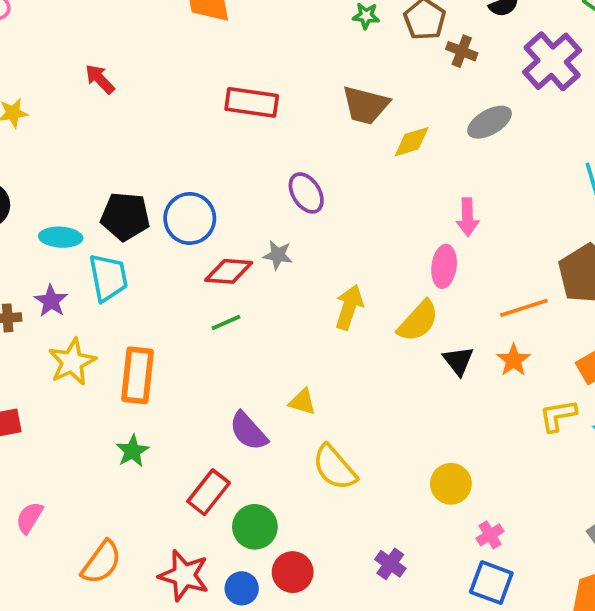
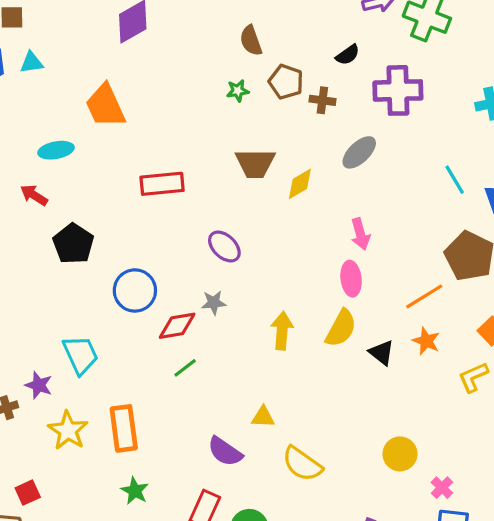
purple cross: (552, 61) -> (398, 90), turned -36
black pentagon: (125, 216) -> (73, 244), moved, turned -30
cyan ellipse: (61, 237) -> (56, 150), moved

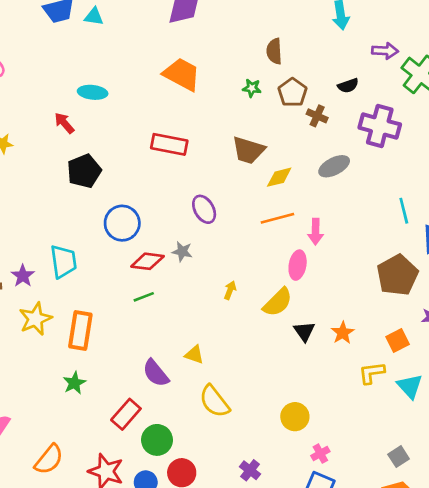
orange trapezoid: (105, 106) -> (182, 74), moved, turned 126
orange line: (424, 296) -> (277, 218), moved
yellow arrow: (282, 331) -> (230, 290), size x0.6

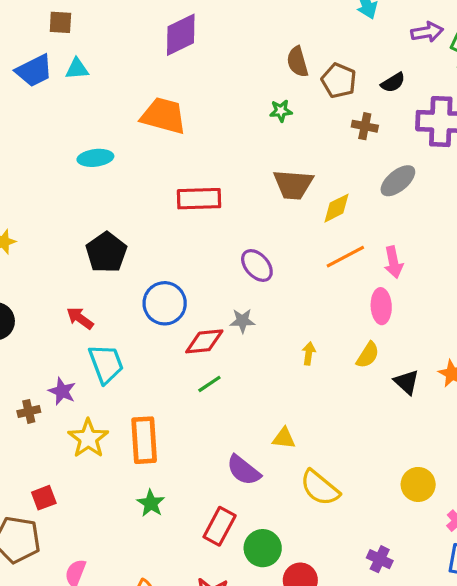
orange trapezoid: (182, 74) -> (164, 116), moved
brown pentagon: (292, 92) -> (339, 81), moved
red arrow: (64, 123) -> (80, 318), moved
yellow semicircle: (278, 302) -> (368, 355), size x0.7

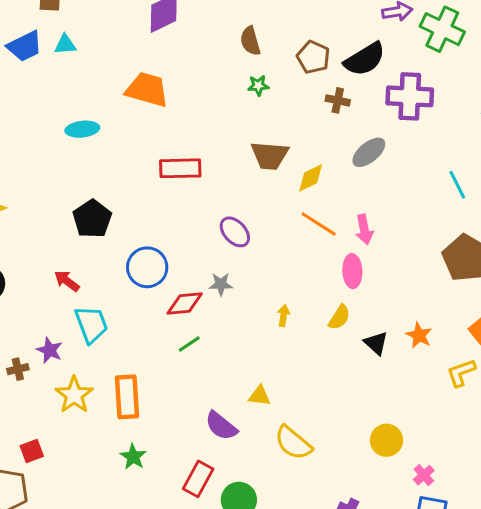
brown semicircle: (297, 62) -> (250, 41), moved
black semicircle: (393, 83) -> (365, 59), size x1.8
orange line: (345, 257) -> (319, 224), turned 60

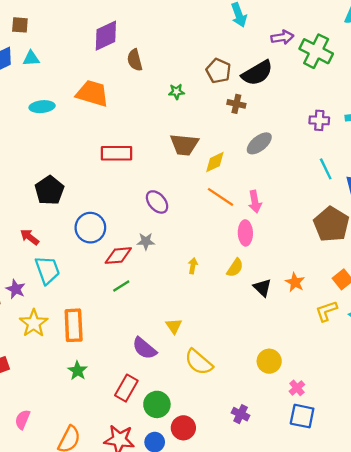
brown semicircle: (250, 41) -> (135, 60), moved
purple cross: (410, 96) -> (319, 120), moved, size x0.6
cyan ellipse: (82, 129) -> (42, 107), moved
yellow triangle: (260, 396) -> (174, 326), turned 48

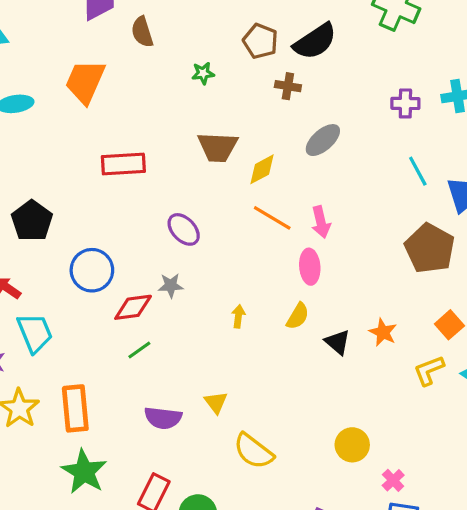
orange trapezoid: (92, 93) -> (85, 82), turned -80
purple semicircle: (144, 348) -> (163, 418), moved, turned -30
green star: (78, 371) -> (84, 472), size x1.6

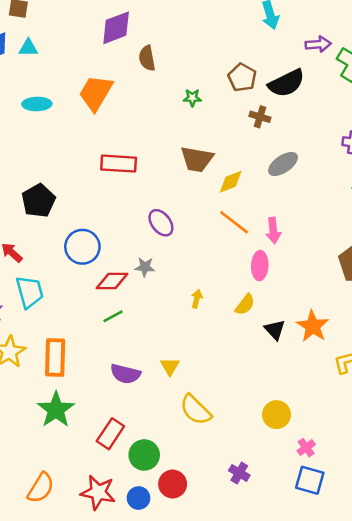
orange star: (383, 332) -> (313, 326), size x1.4

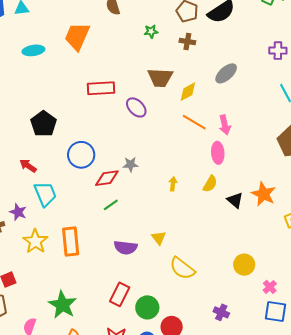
brown cross: (260, 117) -> (187, 41), moved
purple ellipse: (161, 223) -> (136, 107), moved
green star: (56, 410) -> (62, 305), moved

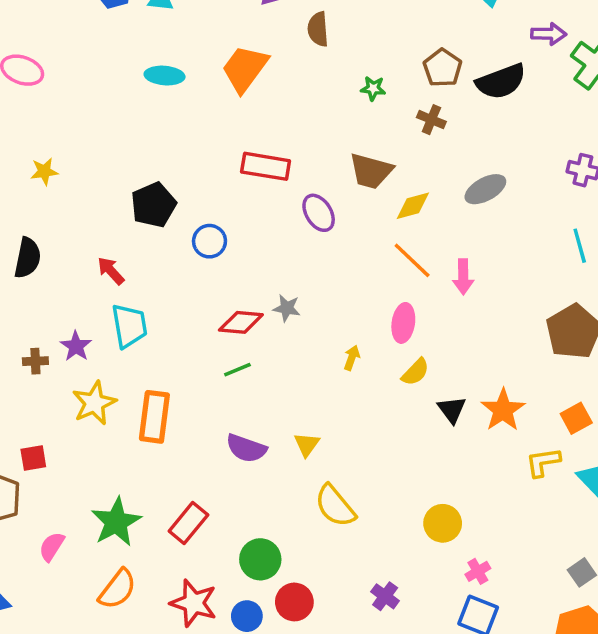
pink ellipse: (218, 153) -> (403, 323), moved
blue circle: (81, 155) -> (209, 241), moved, size x0.7
red rectangle: (120, 294) -> (188, 523), moved

